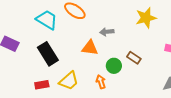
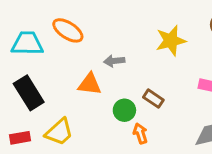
cyan trapezoid: (47, 20) -> (27, 44), turned -30
orange arrow: (101, 82) -> (140, 133), moved

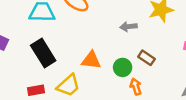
gray arrow: (114, 61) -> (129, 27), moved
orange triangle: (90, 84) -> (91, 60), moved

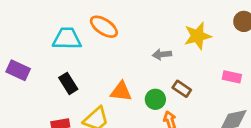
black rectangle: (43, 53) -> (68, 83), size x0.7

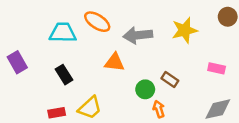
gray arrow: (162, 54) -> (138, 35), moved, size x1.6
purple rectangle: (18, 70) -> (17, 62), turned 35
orange triangle: (121, 91) -> (114, 62), moved

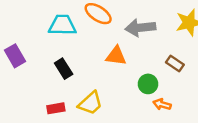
brown rectangle: (170, 79) -> (175, 63), moved
orange arrow: (159, 109) -> (162, 104), turned -56

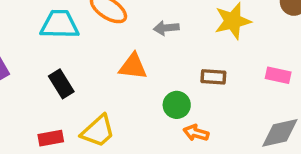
gray arrow: (140, 28) -> (166, 28), size x0.6
brown rectangle: (175, 63) -> (213, 77), turned -30

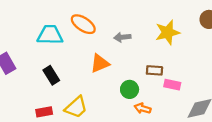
orange triangle: (133, 66) -> (100, 63), turned -30
pink rectangle: (278, 75) -> (172, 85), moved

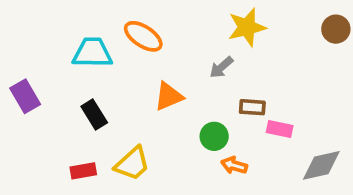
yellow star: (167, 32) -> (247, 27), moved
gray arrow: (122, 37) -> (221, 67), moved, turned -35

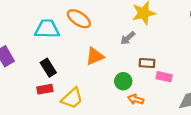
red rectangle: (83, 171) -> (45, 89), moved

